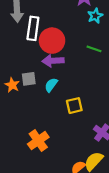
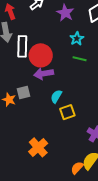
cyan star: (95, 16) -> (77, 39), moved
cyan semicircle: (51, 85) -> (56, 96), moved

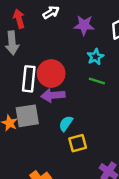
purple star: (65, 13) -> (84, 25), turned -30
white rectangle: (22, 46) -> (29, 79), moved
gray square: (23, 92) -> (27, 116), size x1.5

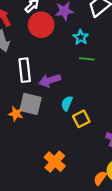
red circle: (51, 73) -> (41, 25), moved
gray square: (27, 116) -> (31, 104), turned 35

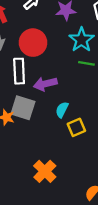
red circle: (41, 25) -> (33, 43), moved
cyan star: (81, 37) -> (81, 40), size x1.5

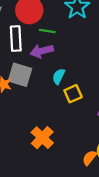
green line: (86, 63) -> (47, 31), moved

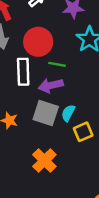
gray square: (20, 75) -> (46, 113), moved
orange cross: (42, 138) -> (44, 161), moved

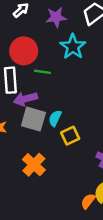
purple arrow: (51, 86) -> (25, 99), moved

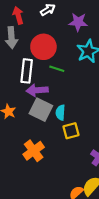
cyan semicircle: (55, 118) -> (60, 113), turned -32

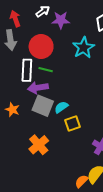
purple star: (78, 22) -> (61, 20), moved
green line: (57, 69) -> (46, 70), moved
cyan semicircle: (60, 113) -> (61, 107), turned 56

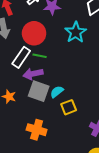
white rectangle: (27, 70) -> (21, 57), turned 35
orange cross: (39, 145) -> (37, 130), turned -30

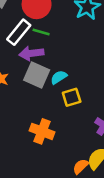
orange cross: (37, 130) -> (42, 131), moved

